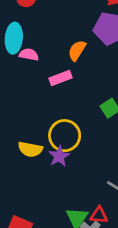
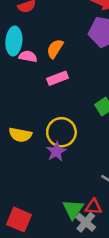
orange semicircle: (77, 50) -> (55, 49), moved
yellow semicircle: (30, 149) -> (20, 135), moved

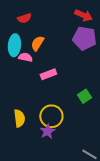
orange semicircle: (55, 49) -> (37, 43), moved
yellow semicircle: (20, 135) -> (19, 118), turned -108

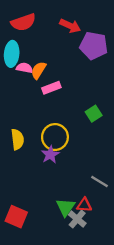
red arrow: (83, 15) -> (70, 26), moved
red semicircle: (24, 18) -> (23, 22), size x1.5
orange semicircle: (37, 43) -> (39, 70), moved

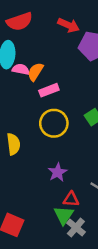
yellow circle: (55, 137) -> (54, 123), moved
purple star: (50, 155) -> (58, 172), moved
red triangle: (84, 205) -> (71, 199), moved

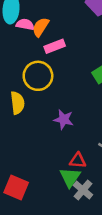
yellow circle: (54, 123) -> (38, 76), moved
purple star: (58, 172) -> (64, 119), moved, turned -30

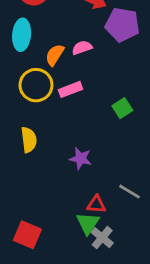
pink semicircle: (25, 24) -> (82, 48), moved, turned -30
pink rectangle: (55, 46) -> (70, 89), moved
yellow circle: (38, 76) -> (36, 85), moved

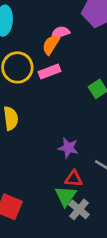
orange semicircle: (55, 55) -> (51, 45), moved
purple star: (81, 158) -> (68, 148), moved

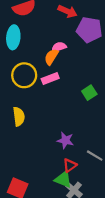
red triangle: (74, 179) -> (70, 165), turned -40
green triangle: (66, 196) -> (63, 179), turned -42

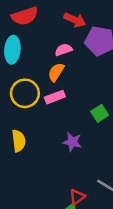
pink semicircle: (59, 47) -> (64, 50), moved
purple star: (65, 140) -> (72, 142), moved

